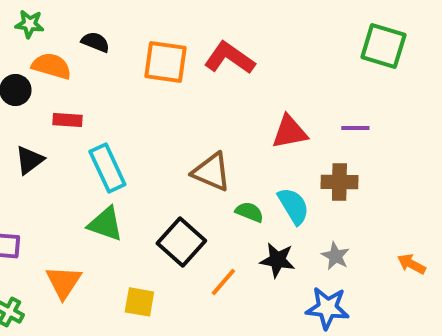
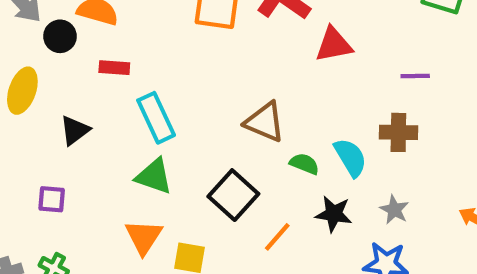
red triangle: (289, 132) -> (334, 45), moved
black triangle: (29, 160) -> (75, 130), moved
orange triangle: (63, 282) -> (144, 237), moved

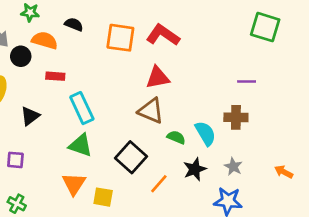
red triangle: (334, 45) -> (158, 78), moved
black star: (334, 214) -> (195, 169), turned -30

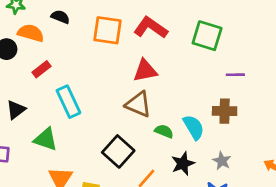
green square: (265, 27) -> (207, 36), moved
red rectangle: (55, 76) -> (42, 69), turned -42
green triangle: (81, 145) -> (46, 139), moved

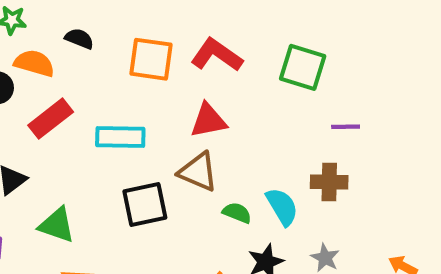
red rectangle: (42, 69) -> (51, 119), size x1.5
cyan rectangle: (68, 102) -> (120, 137), moved, turned -64
black square: (118, 151) -> (145, 205), moved, turned 36

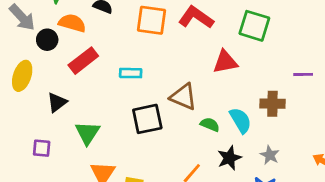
red triangle: (208, 121) -> (225, 62), moved
purple line: (346, 127) -> (303, 74), moved
cyan rectangle: (120, 137) -> (131, 73), size x0.7
green triangle: (57, 225) -> (87, 133), turned 44

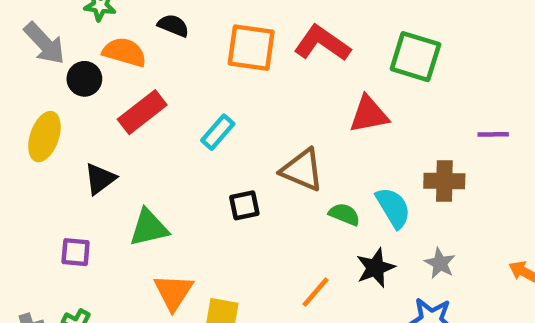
cyan rectangle: (131, 73) -> (218, 132), turned -50
black square: (147, 119) -> (244, 205), size x0.6
green triangle: (87, 133) -> (149, 228), turned 44

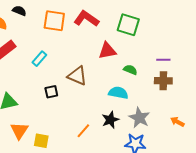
brown cross: (444, 181) -> (163, 81), moved
cyan semicircle: (393, 208) -> (118, 93), turned -48
green semicircle: (344, 214) -> (130, 70), moved
gray star: (440, 263) -> (139, 118), size x1.5

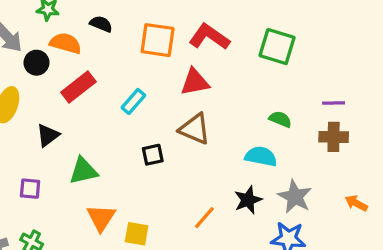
red triangle: (107, 51) -> (195, 82), moved

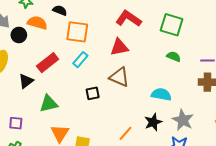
orange square: (158, 40) -> (77, 32), moved
red rectangle: (78, 87) -> (48, 63), moved
green semicircle: (280, 119) -> (174, 56), moved
purple square: (30, 189) -> (16, 123), moved

